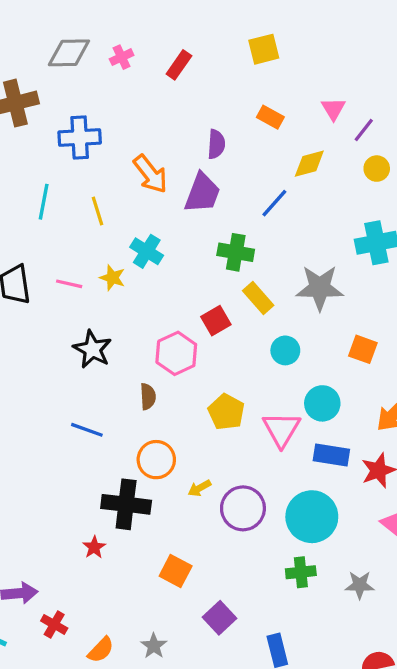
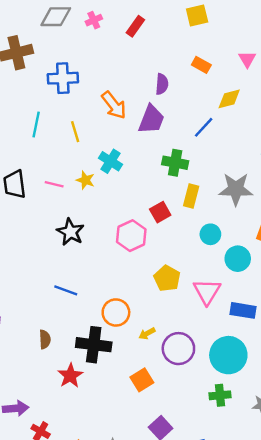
yellow rectangle: (258, 298) -> (191, 196), turned 55
brown semicircle: (148, 397) -> (45, 339), moved
cyan circle: (322, 403) -> (238, 259), moved
red star: (94, 547) -> (70, 376), size x1.5
orange square: (176, 571) -> (142, 380), moved, turned 30

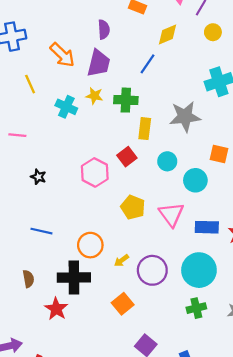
yellow star: (85, 180) -> (94, 96), moved
red square: (160, 212) -> (127, 157), moved
black star: (70, 232) -> (38, 177), size x0.6

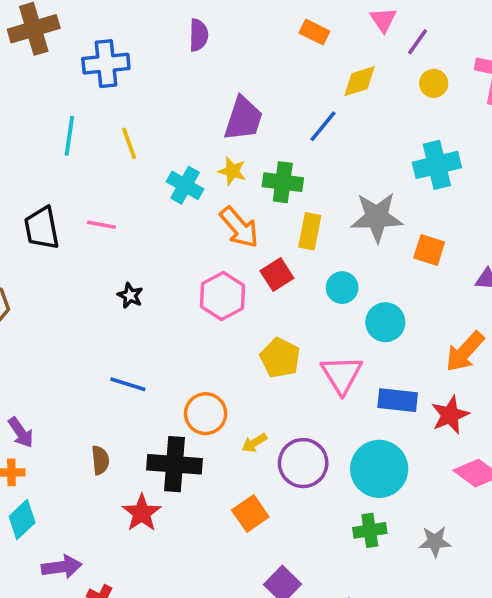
purple semicircle: (104, 29) -> (198, 35), moved
orange arrow: (62, 55) -> (239, 227), moved
orange square: (219, 154) -> (429, 250), moved

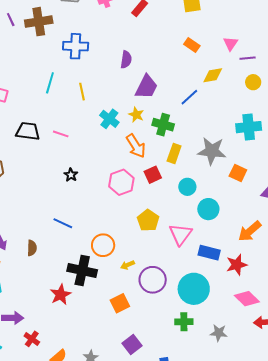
purple semicircle: (198, 35) -> (126, 60), moved
purple line: (418, 42) -> (248, 58), turned 42
black trapezoid: (42, 228) -> (28, 131), turned 100
brown semicircle: (100, 460) -> (32, 248), moved

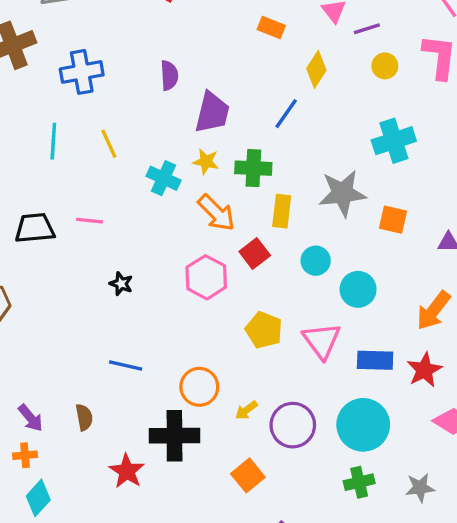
yellow diamond: (213, 75) -> (316, 69), turned -35
red star: (60, 295) -> (127, 471), moved

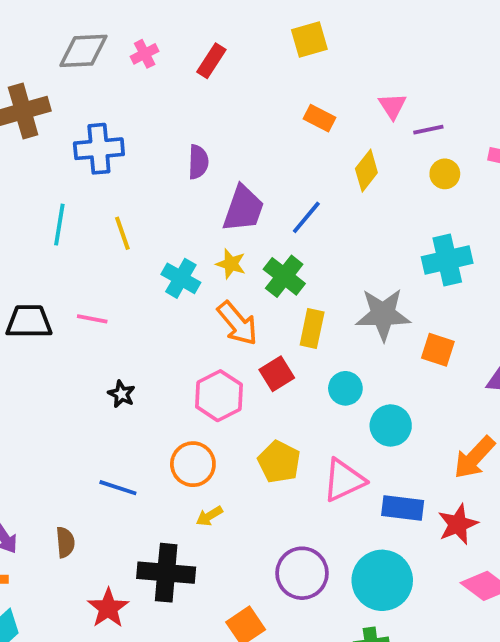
blue line: (286, 114) -> (306, 217), moved
green cross: (253, 168) -> (284, 276), turned 30
pink triangle: (322, 341) -> (344, 480), turned 36
orange circle: (199, 387) -> (193, 464), moved
yellow arrow: (246, 410) -> (209, 516), moved

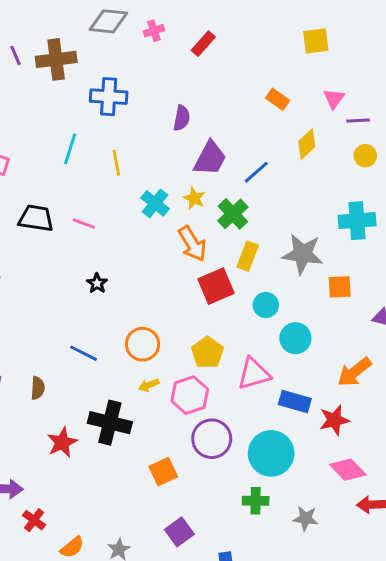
yellow square: (309, 40) -> (316, 41), moved
orange square: (438, 350) -> (340, 287), turned -30
red square: (277, 374) -> (216, 286), size x1.4
pink hexagon: (219, 396) -> (190, 395), moved

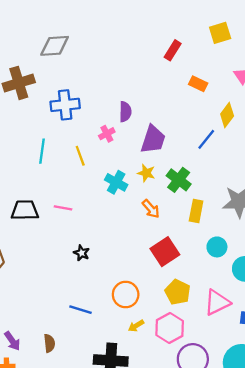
pink cross: (154, 31) -> (107, 134), moved
red rectangle: (203, 44) -> (173, 50), moved
blue line: (256, 172) -> (206, 139), moved
orange arrow: (192, 244) -> (151, 209), size x0.7
red square: (216, 286) -> (165, 252), moved

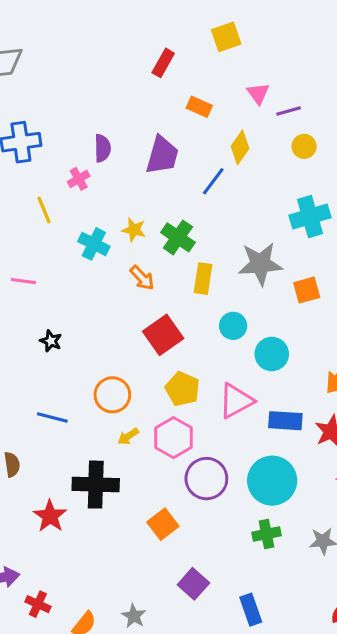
purple trapezoid: (153, 139) -> (162, 155), moved

